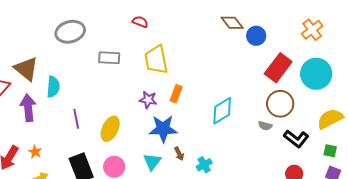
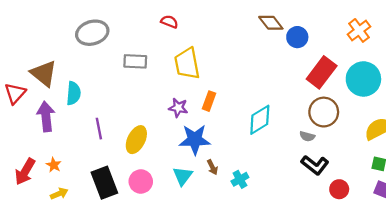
black L-shape: (296, 139) -> (315, 165), moved

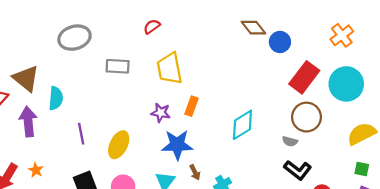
red semicircle: (169, 22) -> (152, 27), turned -56

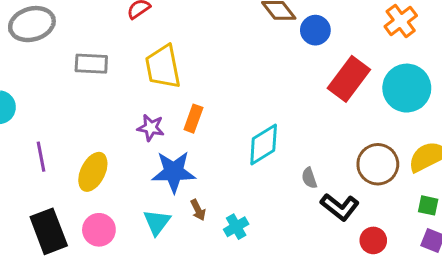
brown circle: (306, 117) -> (378, 164), moved
gray semicircle: (290, 141) -> (309, 178), moved, turned 56

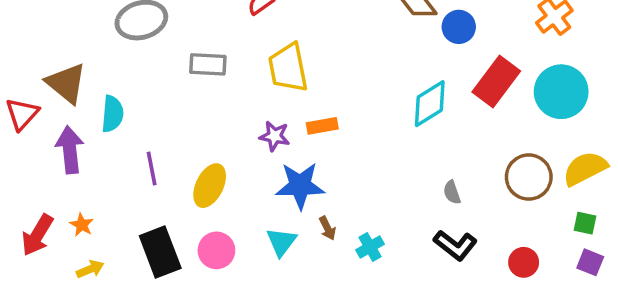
orange rectangle: (193, 119) -> (322, 126), turned 60
cyan diamond: (264, 144) -> (430, 104), moved
black L-shape: (340, 207) -> (455, 245), moved

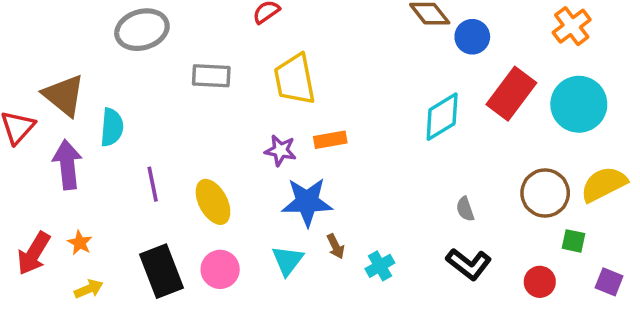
yellow ellipse: (210, 186) -> (213, 202), turned -54
green square: (585, 223) -> (574, 241), moved

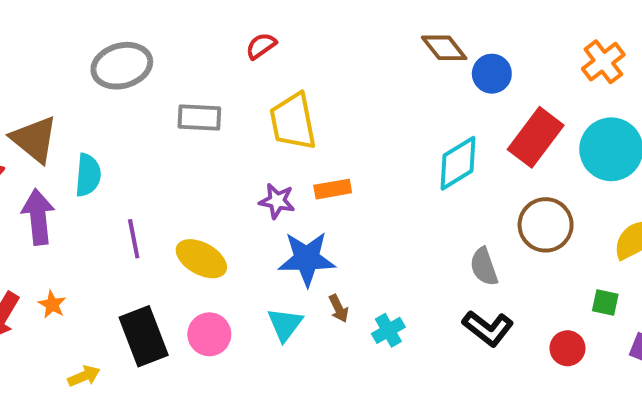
brown circle: (545, 193) -> (546, 225), moved
yellow ellipse: (213, 202) -> (201, 259), turned -33
gray semicircle: (465, 209) -> (484, 267), size x1.4
yellow arrow: (89, 289) -> (84, 376), moved

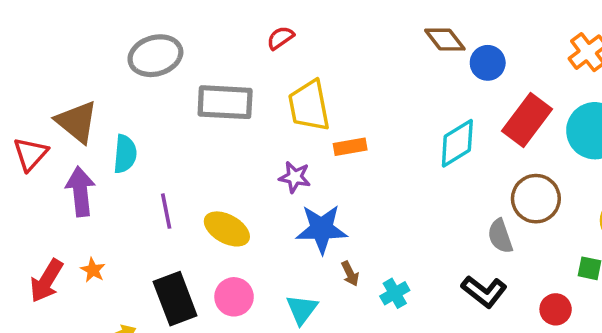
gray rectangle: (199, 117) -> (225, 102), size x1.4
orange rectangle: (333, 189) -> (350, 147), moved
gray semicircle: (484, 267) -> (500, 236), moved
cyan triangle: (285, 324) -> (302, 309), moved

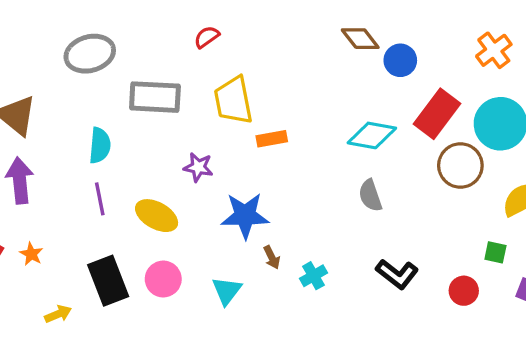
cyan diamond: (457, 143) -> (372, 135), turned 42
cyan semicircle: (125, 154) -> (100, 145), moved
purple star: (295, 177) -> (198, 167), moved
brown circle: (536, 199) -> (460, 165), moved
gray semicircle: (500, 236) -> (370, 196), moved

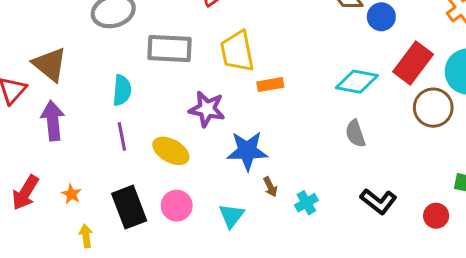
purple star: (198, 167) -> (207, 109), size x1.4
orange star: (31, 254) -> (71, 194), moved
yellow arrow: (58, 314) -> (86, 236), turned -75

